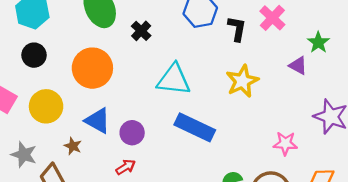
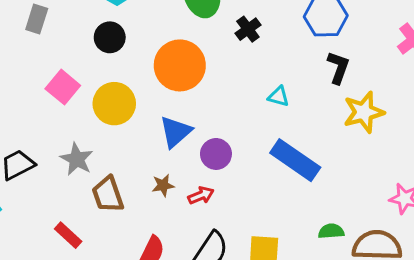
black L-shape: (237, 29) -> (338, 68), moved
cyan triangle: (174, 80) -> (279, 96), size x0.5
blue triangle: (98, 121) -> (176, 132), turned 40
brown star: (73, 146) -> (163, 185), moved, turned 30

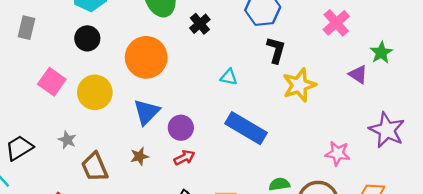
gray star: (77, 159) -> (67, 140), size x0.7
red arrow: (201, 195) -> (184, 158), moved

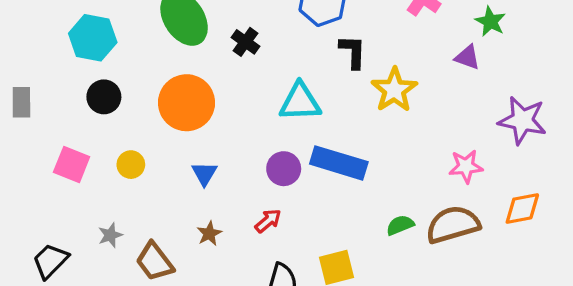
cyan triangle: (229, 77) -> (300, 102), size x1.8
yellow circle: (95, 92) -> (131, 165), size x0.6
blue triangle: (147, 112) -> (204, 173), size x0.7
purple circle: (181, 128) -> (284, 169), moved
gray star: (67, 140) -> (110, 235), turned -30

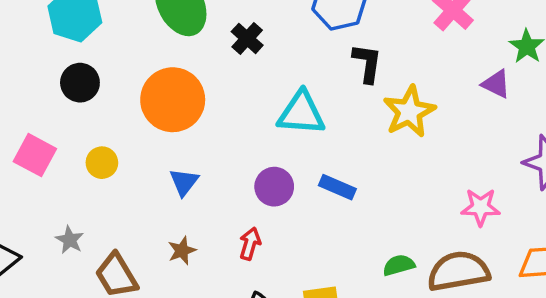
blue rectangle: (339, 163) -> (337, 187), size x0.6
red arrow: (268, 221) -> (250, 244), turned -40
gray star: (110, 235) -> (70, 240), turned -30

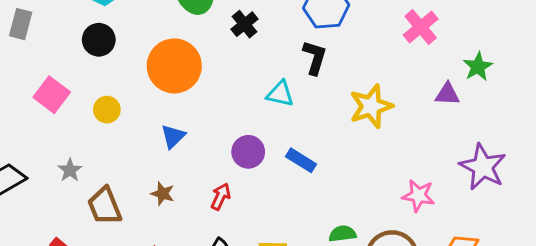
black L-shape: (367, 63) -> (315, 57), moved
purple triangle: (496, 84) -> (447, 94), turned -32
cyan triangle: (301, 113) -> (280, 94), size x0.7
brown star: (182, 251) -> (163, 194), turned 30

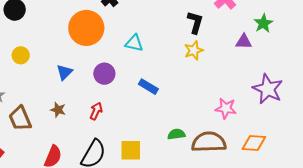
black L-shape: (315, 57) -> (195, 22), moved
orange circle: (174, 66) -> (86, 28), moved
yellow star: (371, 106) -> (194, 50), size x0.7
purple circle: (248, 152) -> (104, 74), moved

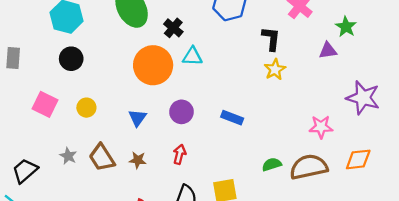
cyan triangle: (134, 43) -> (192, 56), moved
brown trapezoid: (20, 119) -> (102, 158), moved

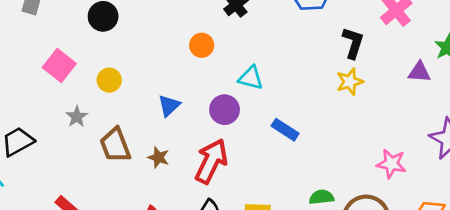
cyan triangle: (192, 56) -> (251, 78), moved
orange circle: (153, 65) -> (202, 45), size x0.5
red arrow: (179, 154) -> (211, 161), size x1.8
gray star: (68, 156) -> (77, 117), moved

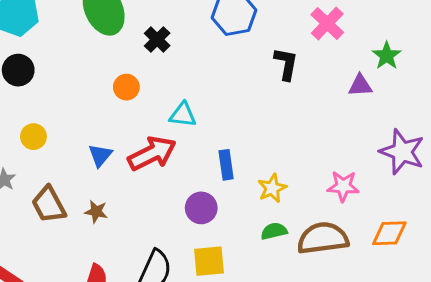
yellow star: (350, 82) -> (272, 188), moved
purple circle: (225, 110) -> (201, 208), moved
blue rectangle: (285, 130) -> (226, 165), turned 56
red arrow: (211, 161) -> (152, 154), moved, turned 45

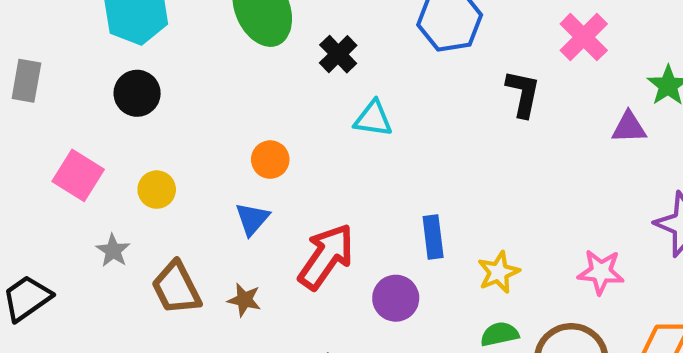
orange circle: (126, 87) -> (270, 160), moved
cyan triangle: (183, 115) -> (373, 119), moved
red arrow: (152, 154) -> (326, 256), moved, turned -30

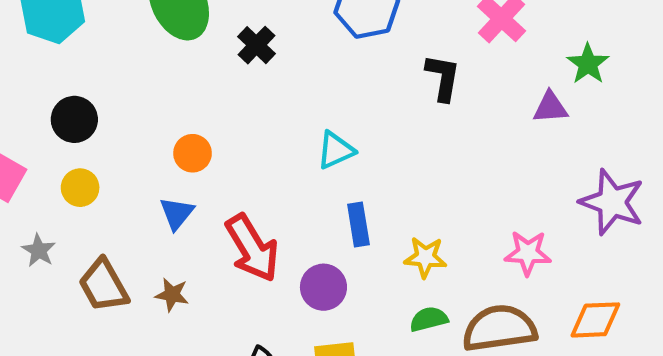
black circle: (137, 93) -> (74, 119), moved
cyan triangle: (373, 119) -> (336, 150), moved, turned -30
red arrow: (326, 256) -> (252, 248), turned 116
yellow star: (499, 272) -> (425, 257), turned 30

